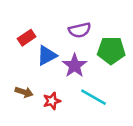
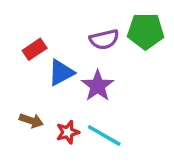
green pentagon: (111, 50) -> (146, 31), moved
cyan line: (94, 97) -> (104, 136), moved

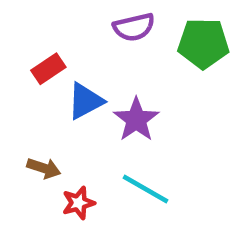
purple semicircle: (104, 39) -> (134, 27), moved
red star: (68, 132) -> (78, 203), moved

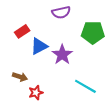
green pentagon: (203, 43) -> (93, 32), moved
cyan line: (145, 189) -> (85, 86), moved

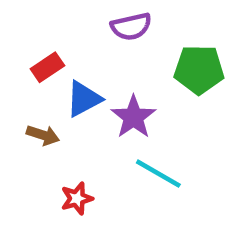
brown arrow: (20, 77) -> (43, 135), moved
cyan line: (85, 86) -> (158, 174), moved

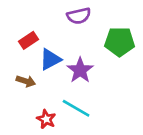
cyan line: (158, 174) -> (76, 108), moved
red star: (77, 198) -> (46, 119), turned -30

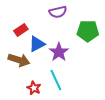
brown arrow: (26, 81) -> (19, 60), size x1.5
cyan line: (76, 108) -> (56, 80), turned 35

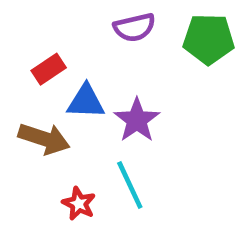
green pentagon: (88, 31) -> (209, 39), moved
blue triangle: (37, 44) -> (86, 102), turned 30

